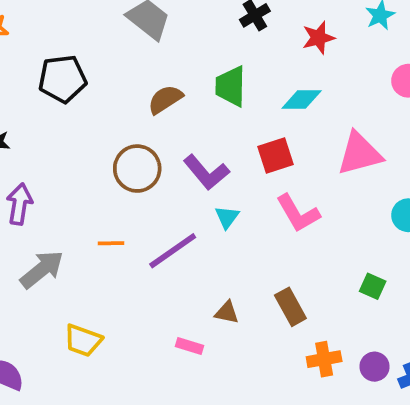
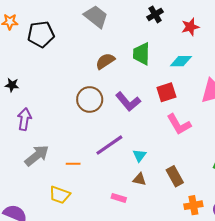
black pentagon: (62, 79) -> (41, 34), moved
cyan triangle: (227, 217) -> (139, 155), moved
orange line: (111, 243) -> (73, 164), moved

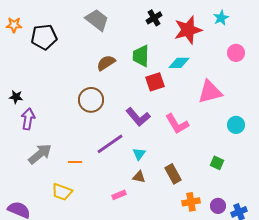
red star: (190, 27) -> (188, 30), size x1.6
black star: (12, 85) -> (16, 97), moved
red square: (166, 92) -> (155, 82), moved
purple L-shape: (128, 102) -> (138, 117), moved
pink rectangle: (119, 198) -> (119, 195), turned -40

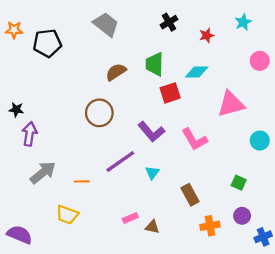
red star: (188, 30) -> (207, 35), size x0.5
brown triangle: (139, 177) -> (152, 227), moved
purple circle: (218, 206) -> (242, 216), moved

